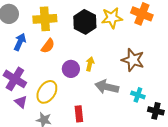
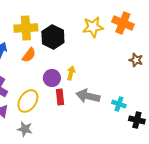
black hexagon: (85, 22) -> (53, 37), moved
brown star: (133, 60) -> (136, 60), moved, size x0.6
red rectangle: (79, 114) -> (60, 97), moved

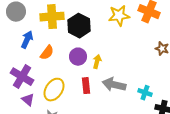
orange semicircle: (29, 55) -> (47, 53), moved
purple circle: (52, 78) -> (78, 57), moved

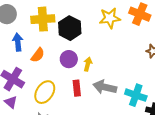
blue arrow: (27, 40) -> (18, 42), turned -30
cyan cross: (145, 93) -> (136, 95), size x1.5
purple triangle: (28, 100) -> (11, 102), moved

